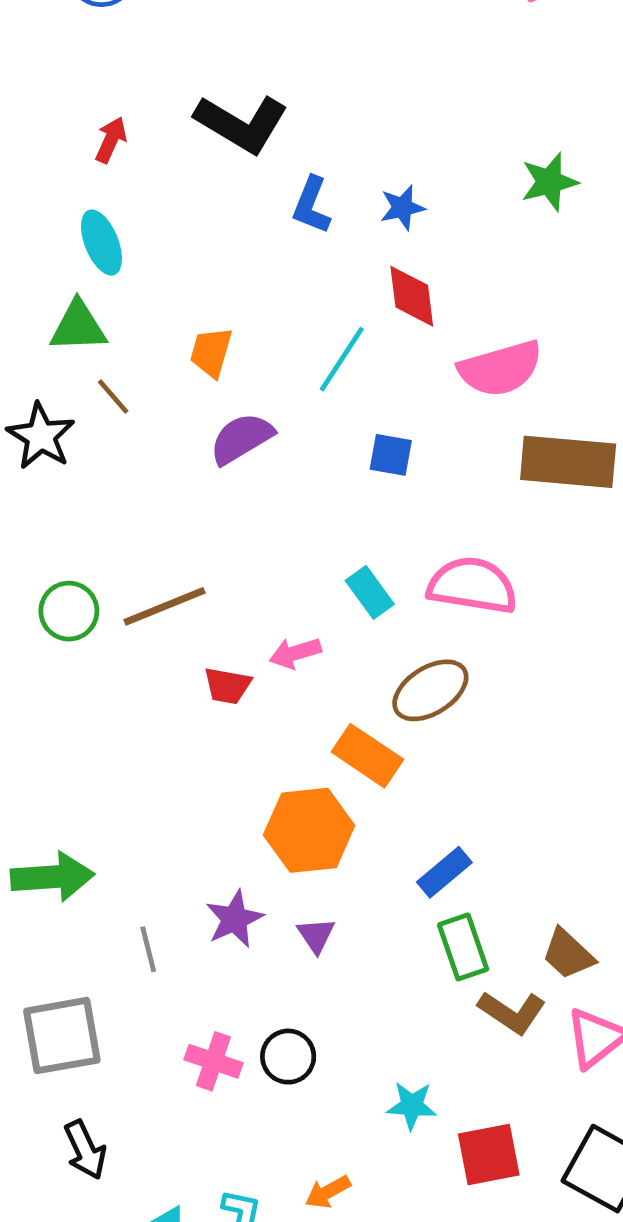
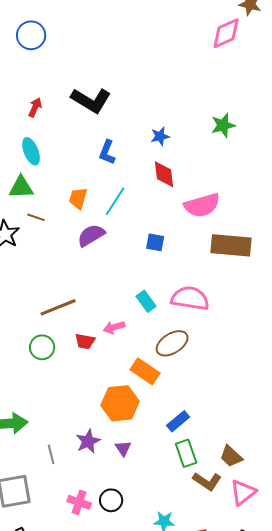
blue L-shape: (311, 205) -> (107, 152), moved
cyan line: (342, 359) -> (115, 201), moved
brown line: (113, 396) -> (36, 217), turned -30
green circle: (69, 611) -> (42, 347), moved

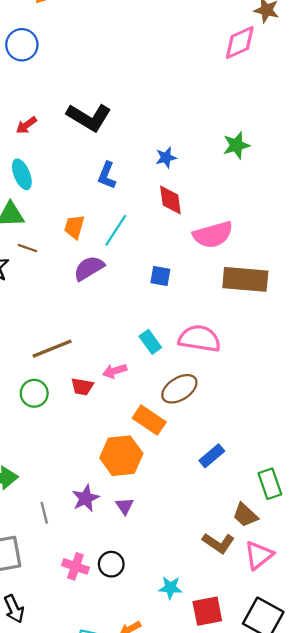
red arrow: (35, 107) -> (26, 125), turned -150
blue rectangle: (178, 421) -> (212, 456), moved
green rectangle: (186, 453) -> (270, 484), moved

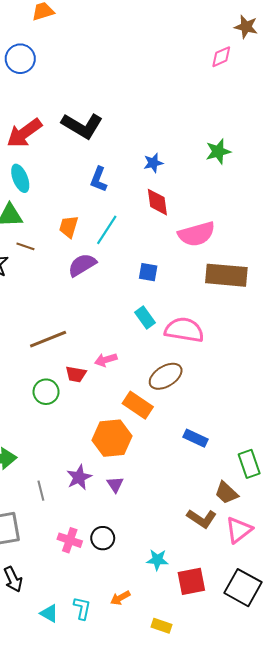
pink diamond: (240, 42) -> (221, 57), size x0.7
red arrow: (26, 125) -> (24, 133), size x1.8
cyan rectangle: (150, 342) -> (145, 317), moved
green circle: (34, 393) -> (46, 392), moved
blue rectangle: (212, 456) -> (196, 438), turned 65

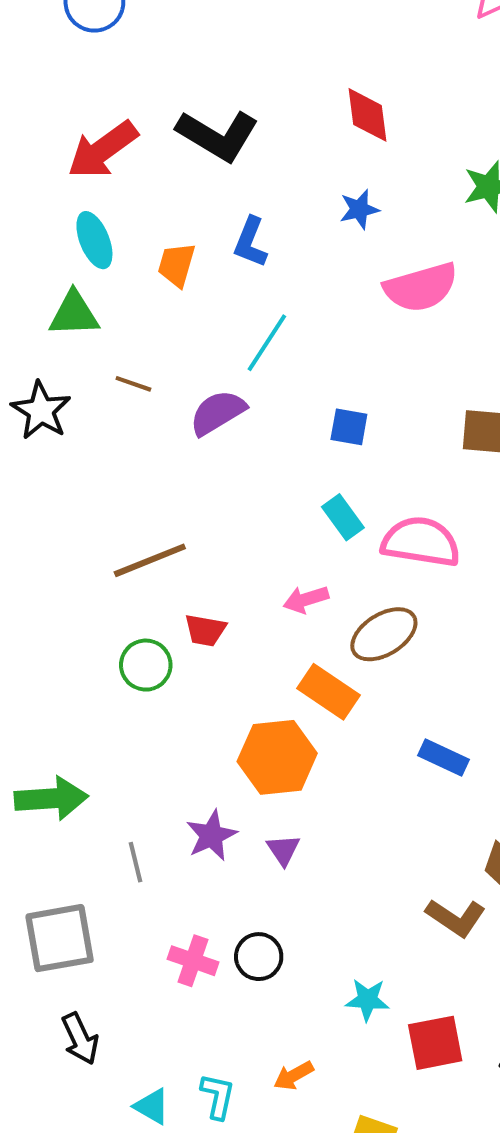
red diamond: (157, 202) -> (367, 115), moved
orange trapezoid: (69, 227) -> (177, 265), moved
pink semicircle: (197, 234) -> (421, 287), moved
brown line: (25, 246) -> (133, 384), moved
pink arrow: (106, 360) -> (306, 599), moved

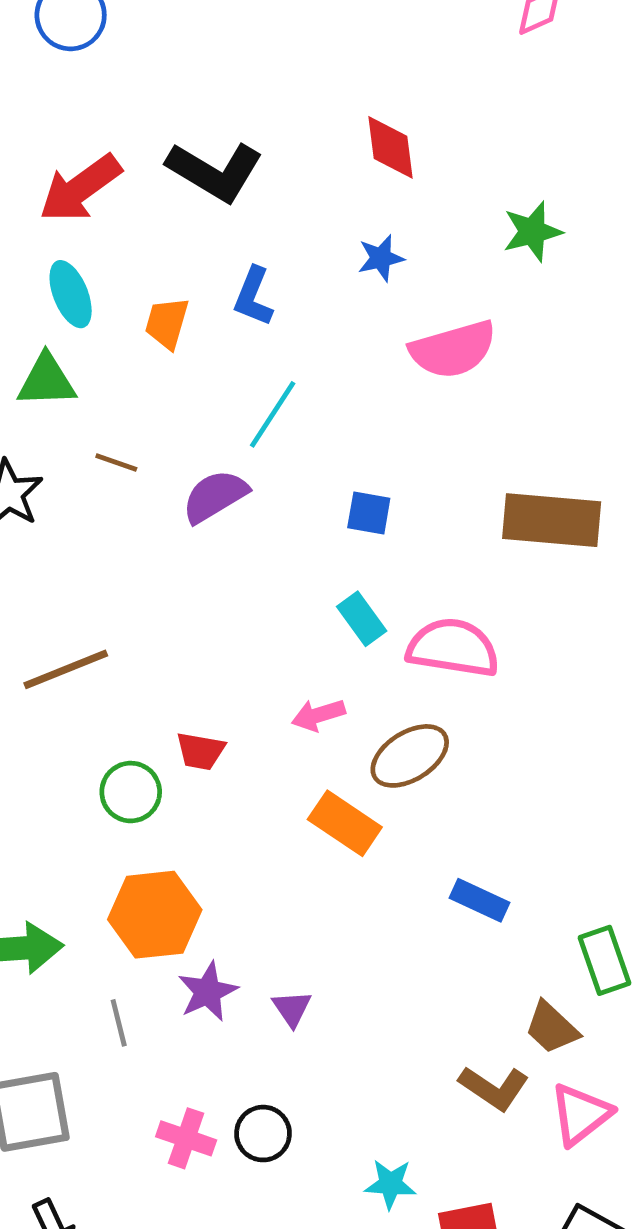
brown line: (150, 560) -> (66, 669), moved
orange hexagon: (277, 757) -> (155, 915), moved

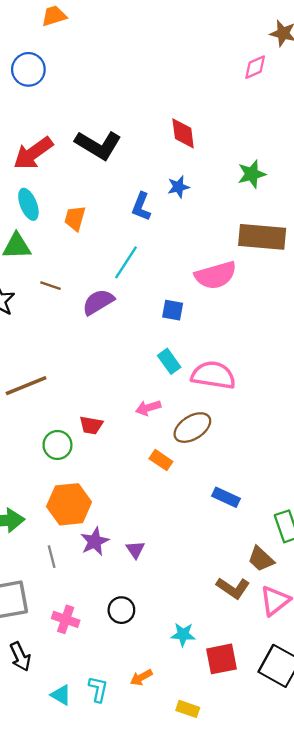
blue L-shape: (253, 297) -> (141, 207), moved
pink semicircle: (453, 349) -> (216, 275), moved
brown rectangle: (552, 520) -> (262, 237), moved
orange rectangle: (345, 823) -> (161, 460), size x0.7
pink cross: (186, 1138) -> (66, 619), moved

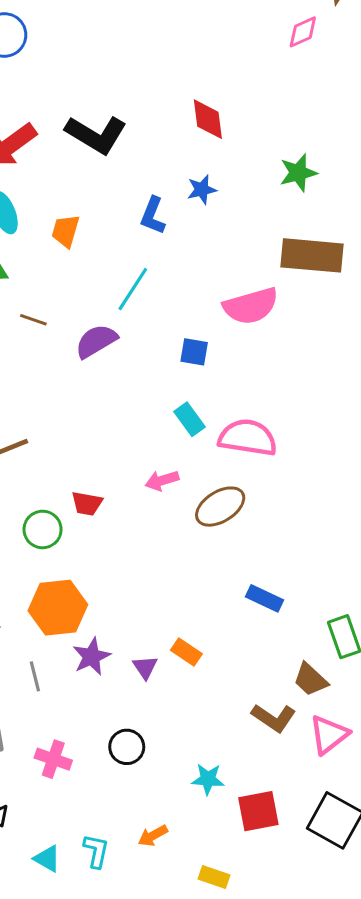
orange rectangle: (161, 460) -> (186, 652), moved

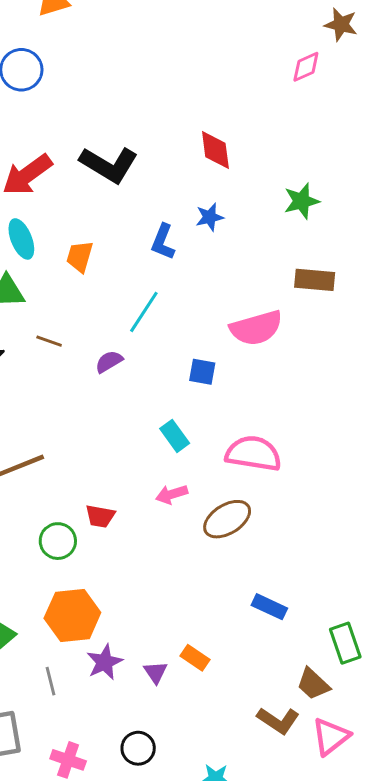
brown rectangle: (312, 255) -> (315, 280), size x0.7
purple semicircle: (96, 341) -> (109, 362), size x0.7
cyan rectangle: (190, 419) -> (175, 436), moved

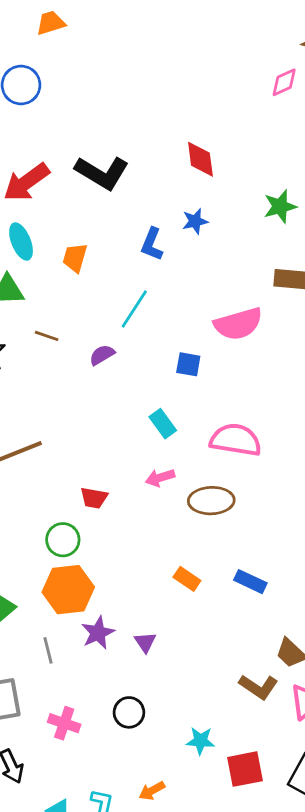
brown ellipse: (227, 519) -> (211, 501), turned 30
green circle: (58, 541) -> (63, 540), moved
orange rectangle: (195, 658) -> (187, 579), moved

